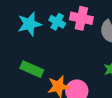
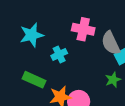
cyan cross: (57, 22) -> (59, 54), moved, turned 35

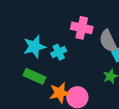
cyan star: (32, 35) -> (34, 47), moved

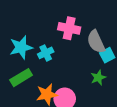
green rectangle: (34, 76) -> (21, 78), turned -55

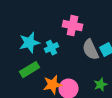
gray semicircle: (96, 42) -> (90, 50), moved
green star: (98, 78) -> (100, 85), moved

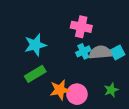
cyan cross: (52, 48) -> (83, 51), moved
gray semicircle: (90, 50) -> (100, 52), turned 110

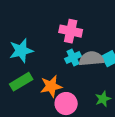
orange star: (60, 90) -> (51, 86), moved

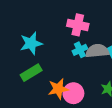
orange star: (51, 86) -> (58, 89), moved

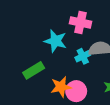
cyan star: (31, 43) -> (55, 41), moved, turned 30
cyan cross: (80, 50) -> (83, 56), moved

